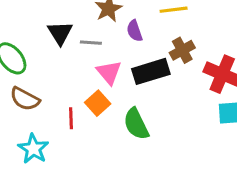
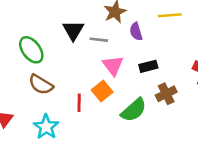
brown cross: (182, 50) -> (166, 94), moved
black rectangle: (151, 71) -> (148, 66), size x0.6
green semicircle: (136, 124) -> (134, 110), turned -108

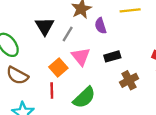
gray line: (99, 40) -> (68, 34), turned -63
orange square: (102, 91) -> (58, 68), moved
green semicircle: (134, 110) -> (84, 97), moved

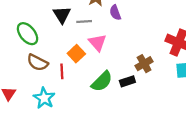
gray line: (68, 34) -> (84, 21), turned 56
black rectangle: (112, 56) -> (127, 81), moved
red line: (52, 91) -> (62, 71), moved

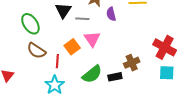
cyan star: (44, 98) -> (55, 85), moved

